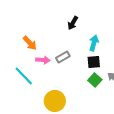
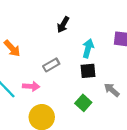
pink arrow: (43, 60) -> (31, 86), moved
green square: (95, 80) -> (83, 103), moved

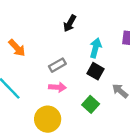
black square: (88, 71) -> (95, 71), turned 35
pink arrow: (31, 86) -> (57, 87), moved

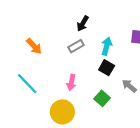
gray rectangle: (57, 65) -> (76, 46), moved
pink arrow: (57, 87) -> (71, 82), turned 98

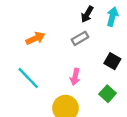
orange arrow: (34, 46) -> (35, 38), turned -72
cyan arrow: (107, 46) -> (112, 17), moved

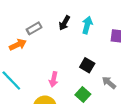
gray rectangle: (80, 38) -> (34, 28), moved

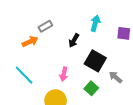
black arrow: (64, 23) -> (74, 41), moved
black square: (87, 65) -> (95, 61), size x1.5

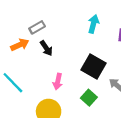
black arrow: (74, 41) -> (46, 48), moved, turned -64

